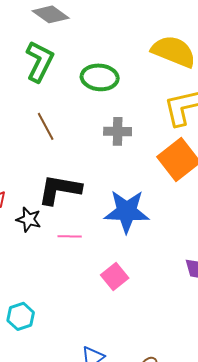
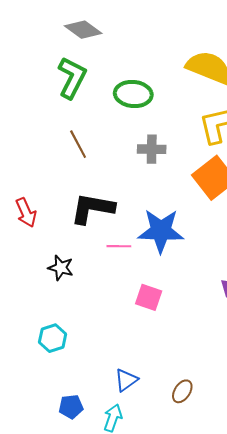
black star: (29, 219) -> (61, 268), moved
pink line: (70, 236) -> (119, 246), moved
pink square: (115, 276) -> (149, 297), turned -32

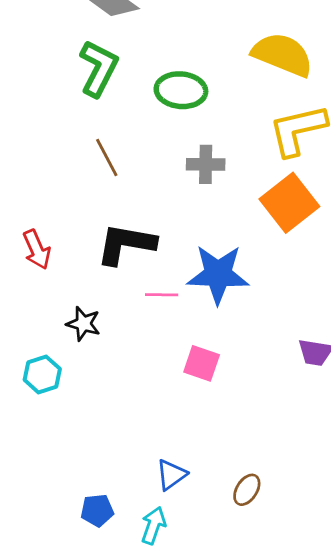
cyan hexagon: (53, 338) -> (42, 374), moved

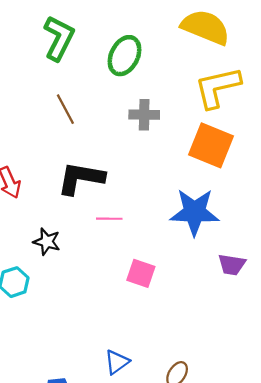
green ellipse: (181, 90) -> (125, 56), turned -69
orange square: (289, 203) -> (211, 145), turned -30
blue star: (218, 274) -> (195, 212), moved

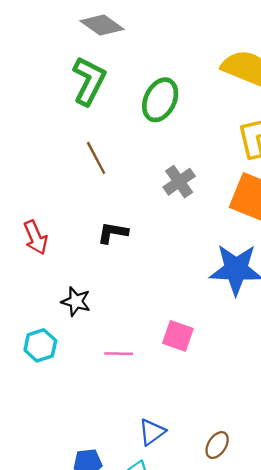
gray cross: (144, 115) -> (179, 182), moved, turned -36
black L-shape: (81, 178) -> (113, 233), size x0.6
pink line: (109, 219) -> (119, 354), moved

